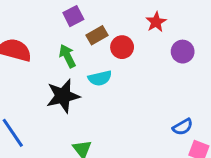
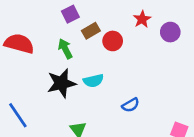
purple circle: (183, 52) -> (170, 32), moved
cyan semicircle: (100, 78) -> (93, 81), moved
blue semicircle: (183, 127) -> (131, 105), moved

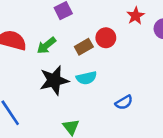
brown rectangle: (91, 31) -> (84, 47), moved
green arrow: (65, 49) -> (46, 46), moved, turned -102

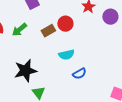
cyan semicircle: (86, 78) -> (66, 55), moved
black star: (54, 80) -> (25, 71), moved

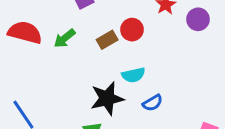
black star: (25, 71) -> (107, 98), moved

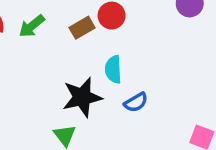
cyan semicircle: (133, 75) -> (113, 69), turned 100

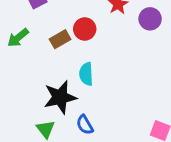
blue semicircle: (136, 102) -> (85, 125), moved, turned 90

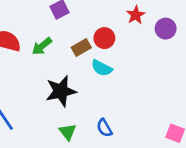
cyan semicircle: (86, 74) -> (102, 68), moved, turned -60
black star: (60, 97) -> (61, 91), moved

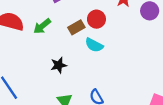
black star: (61, 91) -> (59, 65), size x0.6

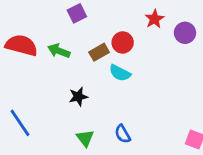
green arrow: (42, 26) -> (59, 51), turned 60

